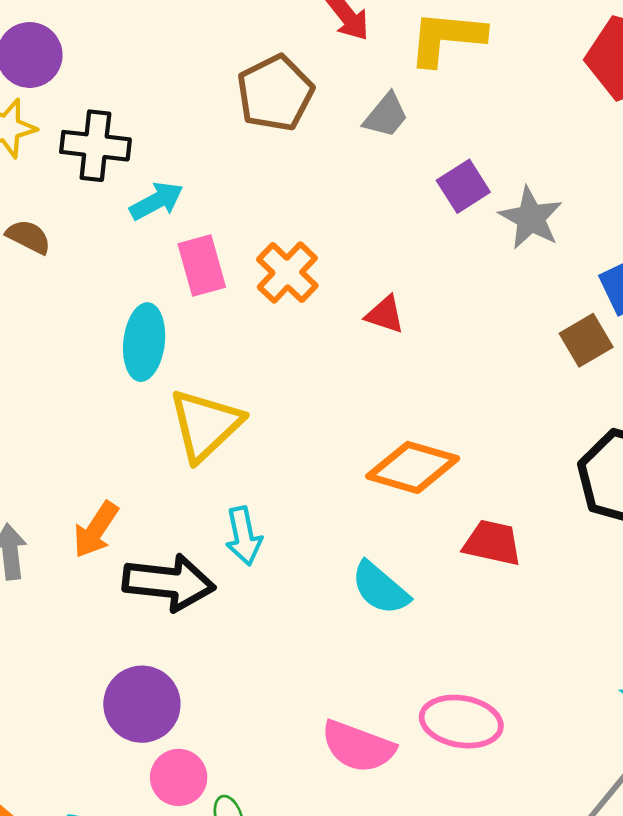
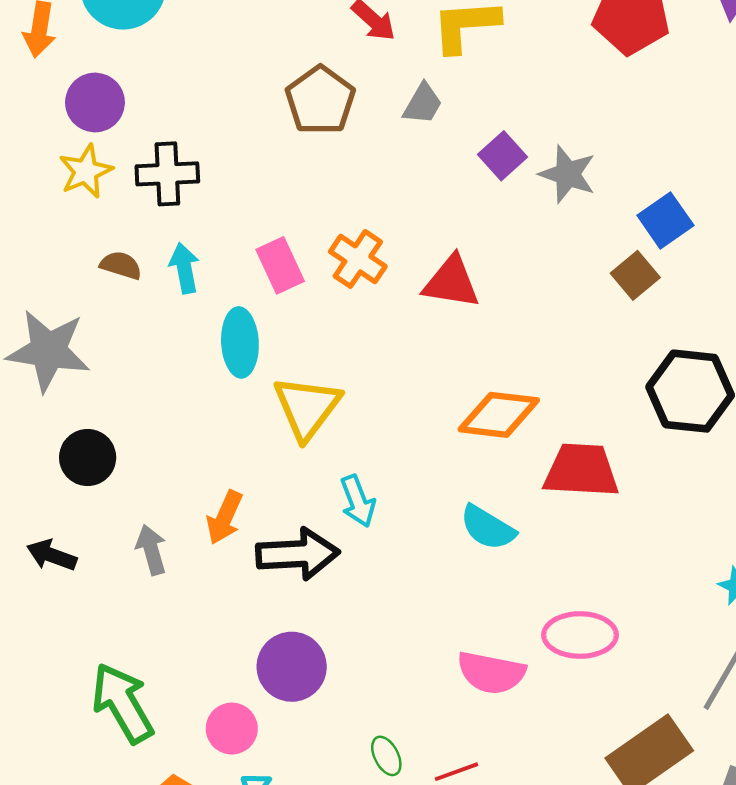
cyan arrow: (156, 201) -> (184, 268), moved, turned -63
red triangle: (385, 315) -> (451, 282), size x1.6
red trapezoid: (492, 543) -> (581, 470), size x1.4
pink circle: (179, 777) -> (232, 729), moved

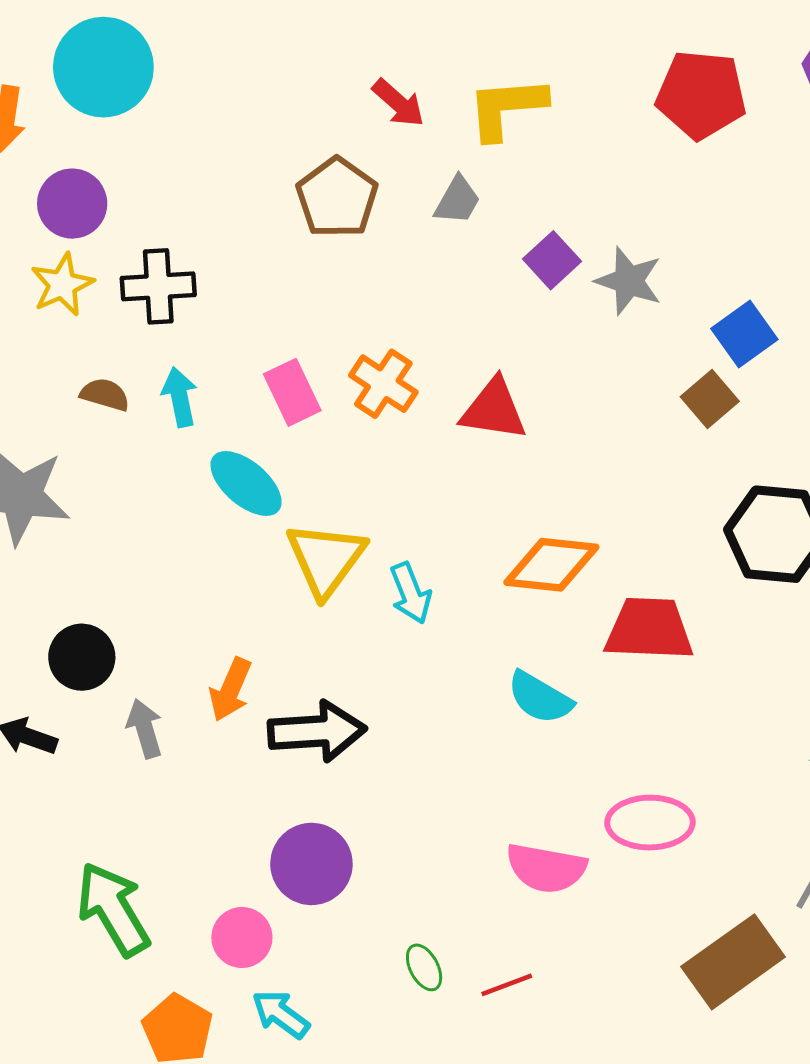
cyan ellipse: (240, 342) -> (246, 483), turned -46
black circle: (88, 458) -> (82, 657), moved
cyan arrow: (358, 501) -> (411, 593), moved

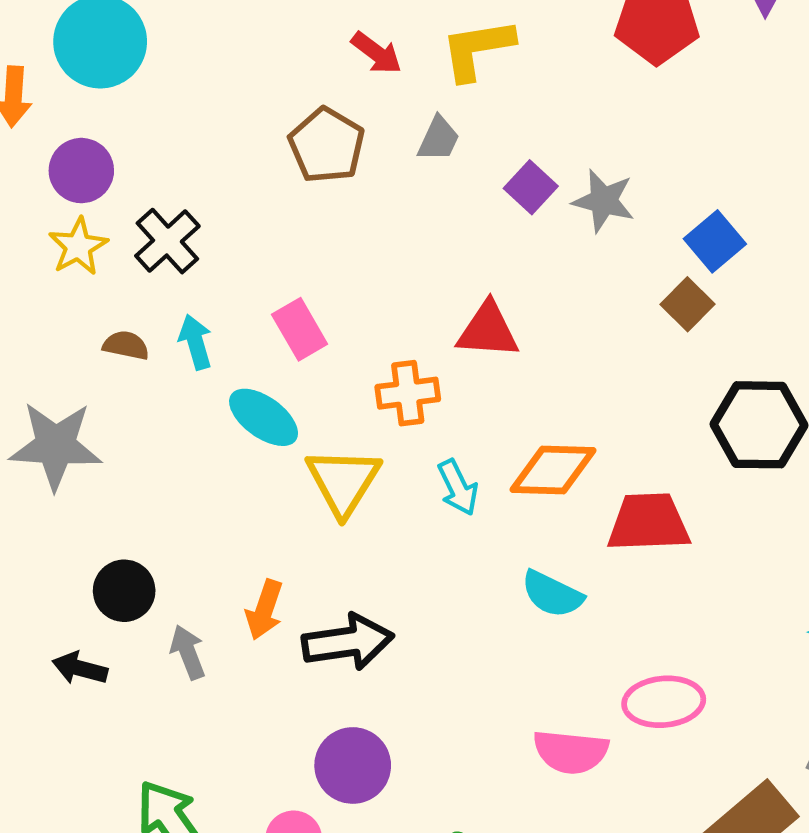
black cross: (158, 286) -> (167, 241), turned -34
orange cross: (383, 384) -> (408, 393), moved, turned -36
cyan arrow: (411, 593) -> (458, 487), moved

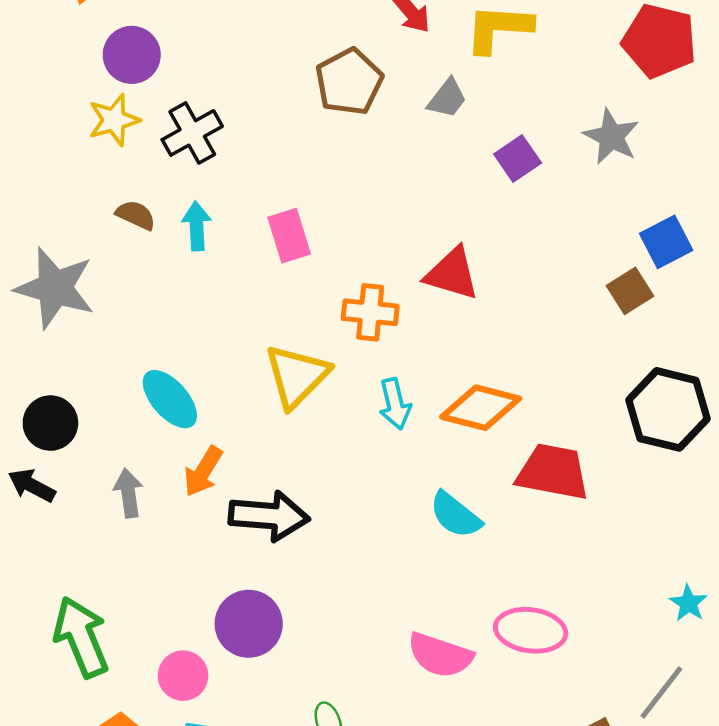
gray star: (604, 201) -> (611, 137), moved
cyan ellipse: (264, 417) -> (170, 399), moved
black circle: (124, 591) -> (50, 423), moved

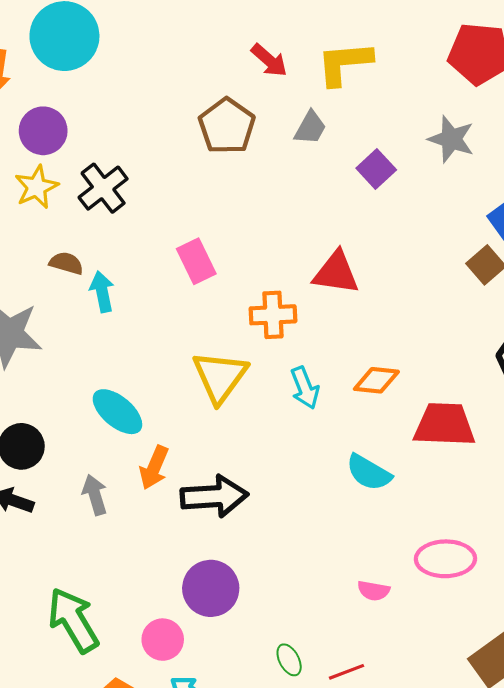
cyan arrow: (197, 226) -> (102, 292), moved
orange diamond: (481, 408) -> (376, 380), size x0.7
pink semicircle: (440, 655) -> (374, 591), size x0.6

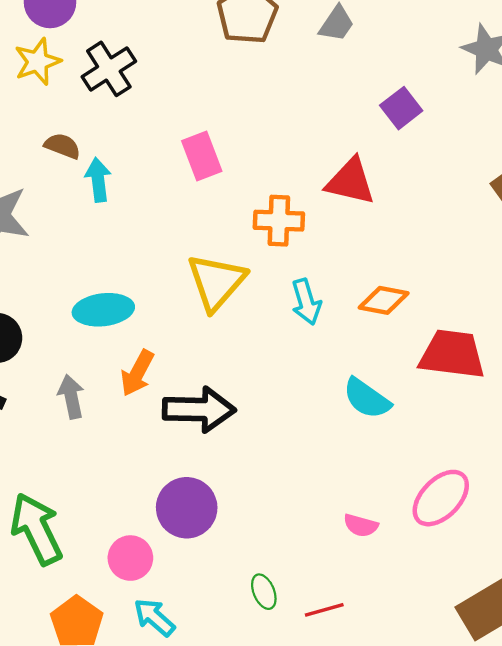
purple square: (376, 169) -> (401, 108), moved
cyan ellipse: (117, 412) -> (103, 310), turned -52
pink ellipse: (445, 559) -> (441, 498), turned -50

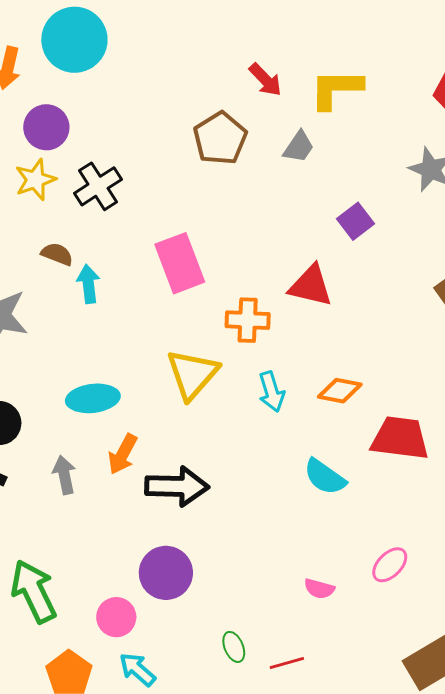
pink rectangle: (202, 156) -> (180, 263), size x1.4
pink ellipse: (441, 498) -> (390, 565), size x0.7

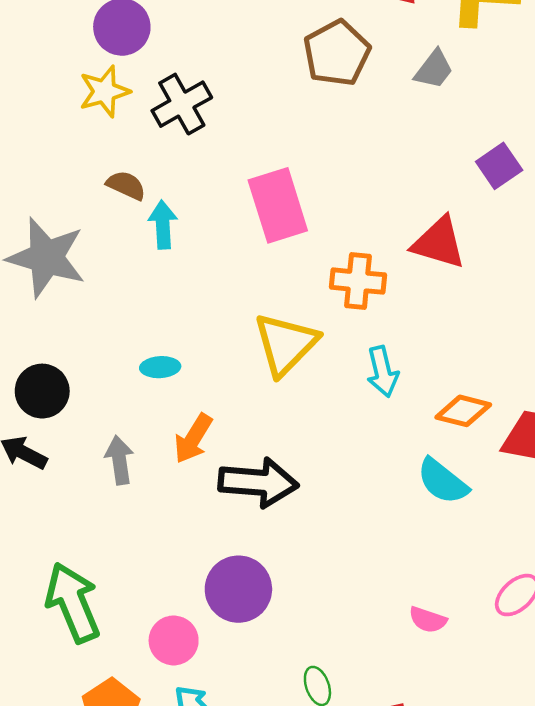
orange diamond: (340, 391) -> (463, 411), moved
cyan ellipse: (93, 398) -> (160, 367), size x0.6

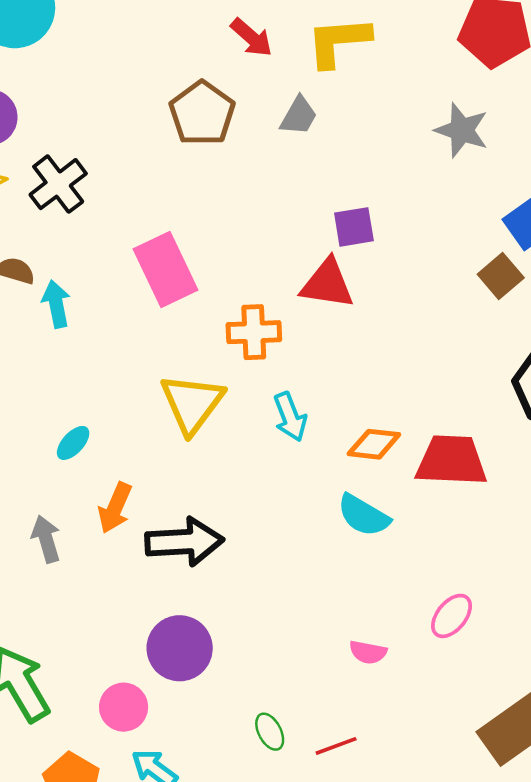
purple square: (499, 166) -> (354, 227), moved, turned 33
cyan ellipse: (160, 367) -> (73, 443), turned -36

